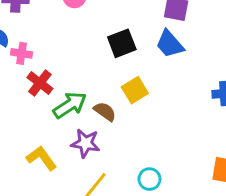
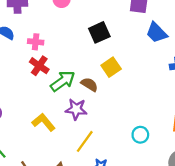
blue trapezoid: (170, 44) -> (157, 33), moved
pink cross: (22, 53) -> (36, 42), moved
cyan circle: (149, 179) -> (140, 135), moved

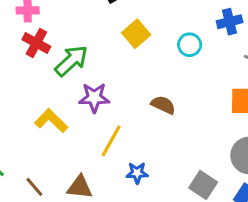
brown semicircle: (89, 84) -> (163, 105), moved
cyan circle: (140, 135) -> (190, 45), moved

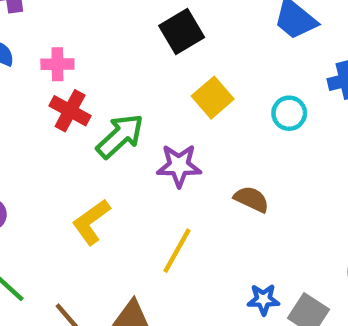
purple star: (94, 98) -> (179, 166), moved
yellow L-shape: (51, 121) -> (91, 222), turned -80
blue star: (137, 173) -> (263, 299), moved

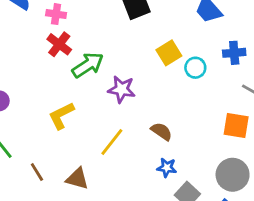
yellow square: (213, 98) -> (169, 53), moved
brown semicircle: (251, 199) -> (162, 131), moved
blue star: (263, 299) -> (167, 168), moved

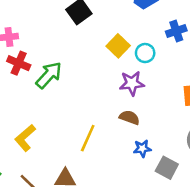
purple star: (122, 89) -> (132, 83), moved
yellow L-shape: (61, 116) -> (25, 138), moved

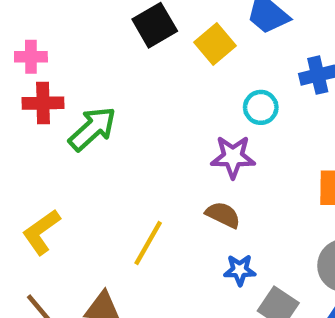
yellow square: (118, 46) -> (215, 44), moved
red cross: (19, 63) -> (43, 103), turned -30

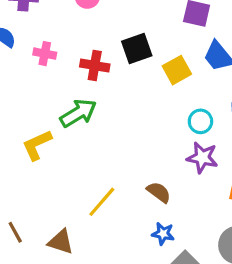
red cross: (43, 103) -> (95, 66), moved
purple star: (233, 157) -> (202, 158), moved
yellow L-shape: (41, 232) -> (37, 145), moved

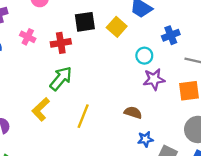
black square: (137, 48) -> (85, 22), turned 30
pink cross: (45, 54) -> (28, 37), moved, turned 35
yellow line: (102, 202) -> (83, 116), moved

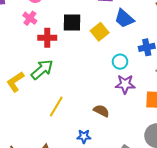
pink cross: (28, 37) -> (30, 18), moved
yellow L-shape: (41, 109) -> (15, 82), moved
blue star: (145, 139) -> (84, 136), moved

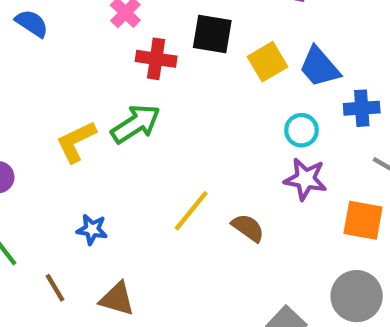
blue trapezoid: (124, 19) -> (319, 67), moved
yellow line: (56, 107) -> (191, 211), moved
blue star: (84, 136) -> (92, 229), moved

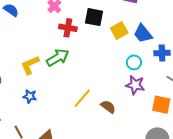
blue star: (92, 229) -> (30, 96), moved

